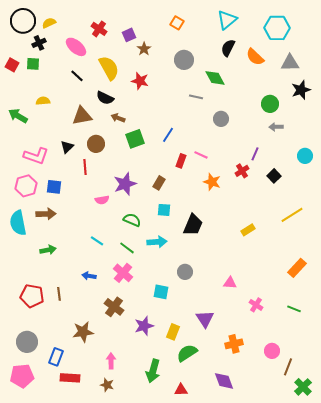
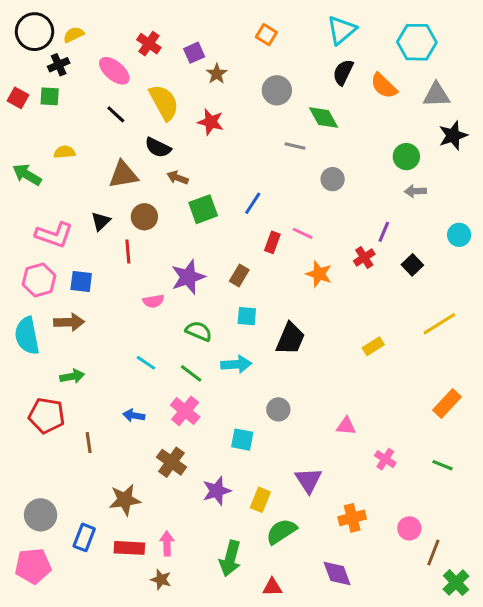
red pentagon: (32, 296) -> (47, 415), moved
red rectangle: (70, 378) -> (129, 548), moved

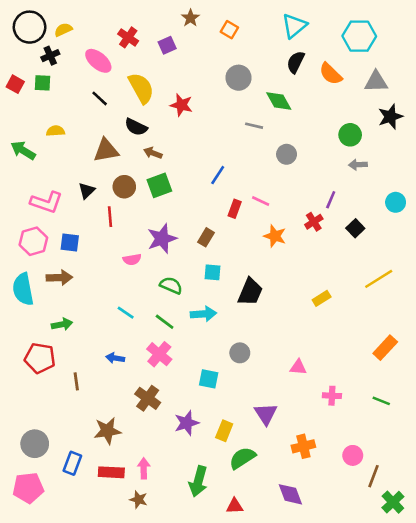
brown star: (217, 74) -> (190, 18), moved
green square: (203, 209) -> (159, 185), moved
pink cross: (385, 459) -> (332, 396), turned -30

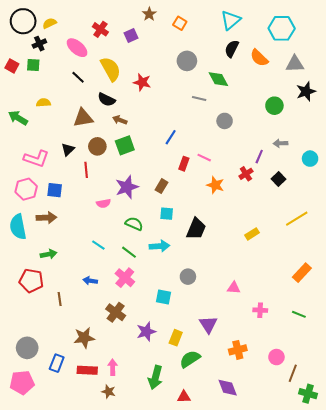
gray arrow: (358, 165) -> (281, 143), moved
green cross: (393, 502) -> (308, 394), turned -30

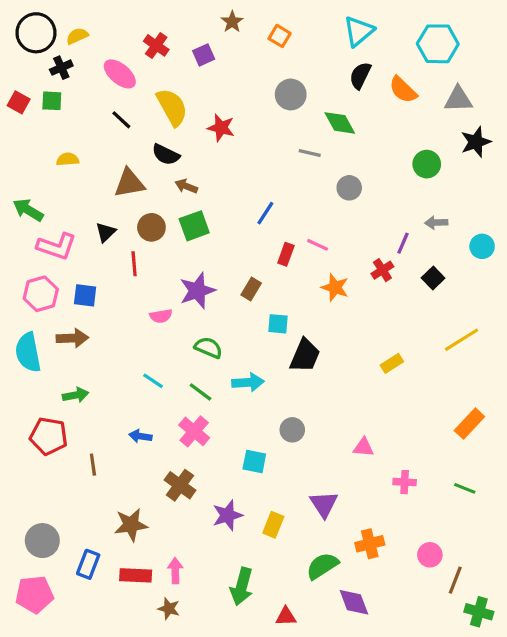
green arrow: (18, 118) -> (28, 210), moved
cyan square: (167, 214) -> (278, 324), moved
green semicircle: (190, 359) -> (322, 566), moved

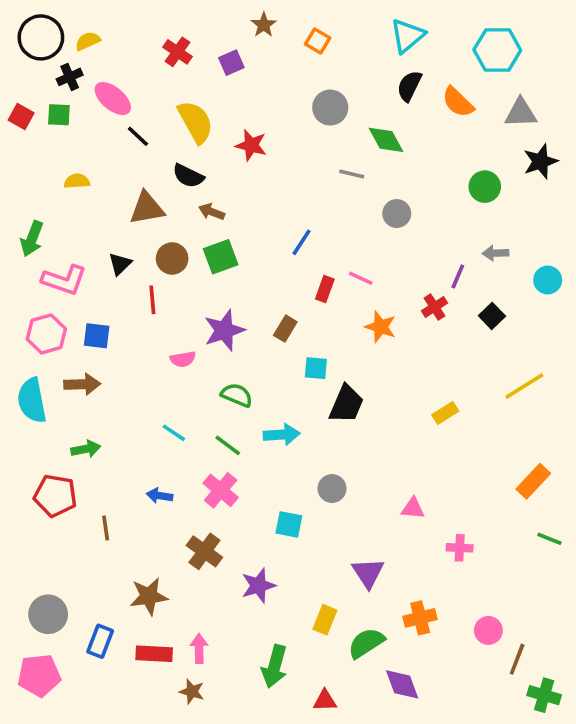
pink ellipse: (120, 74) -> (113, 99), moved
green arrow: (28, 210) -> (32, 239), turned -100
green line: (465, 488) -> (549, 539), moved
yellow rectangle: (273, 525) -> (325, 620), moved

